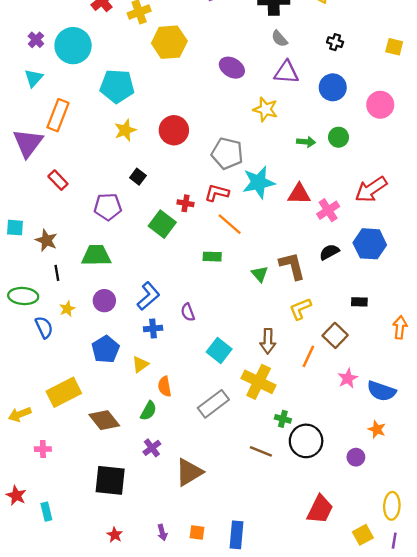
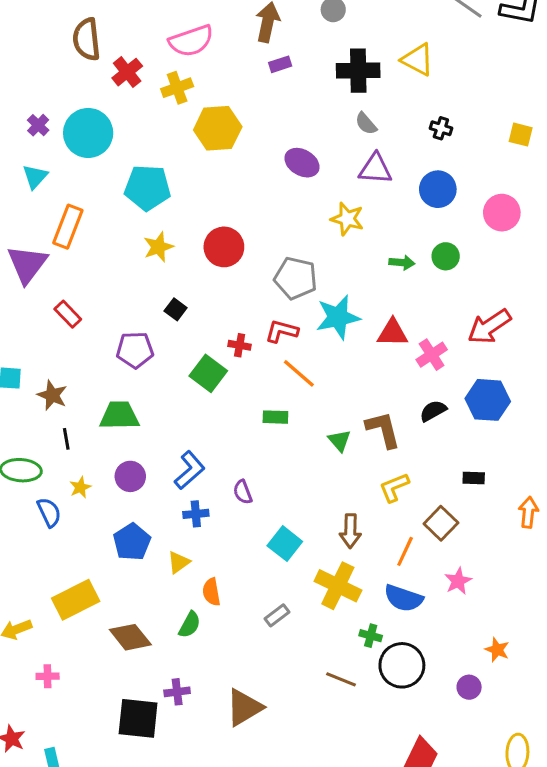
blue semicircle: (381, 391) -> (403, 598), moved
gray rectangle: (213, 404) -> (277, 615), size x0.6
purple cross: (152, 448) -> (177, 692), moved, turned 30

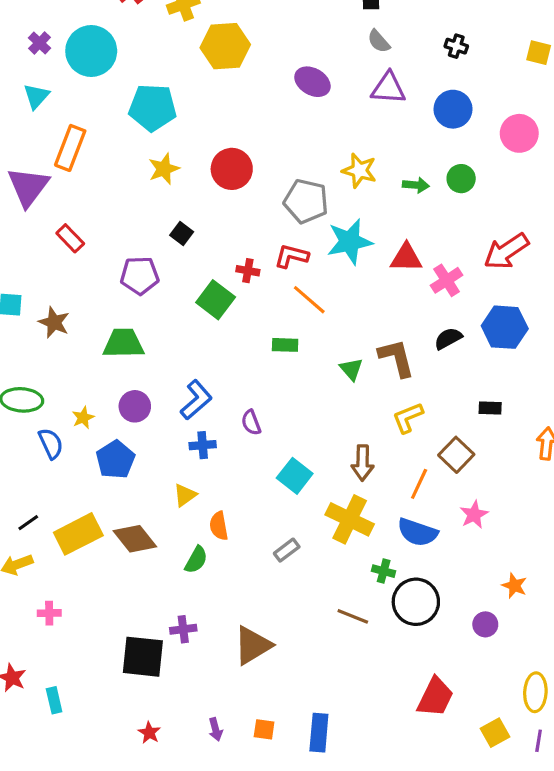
yellow star: (347, 219) -> (359, 171), moved
black line: (66, 439) -> (28, 523), moved, turned 65
blue pentagon: (132, 542) -> (115, 460), moved
brown diamond: (130, 637) -> (135, 539), moved

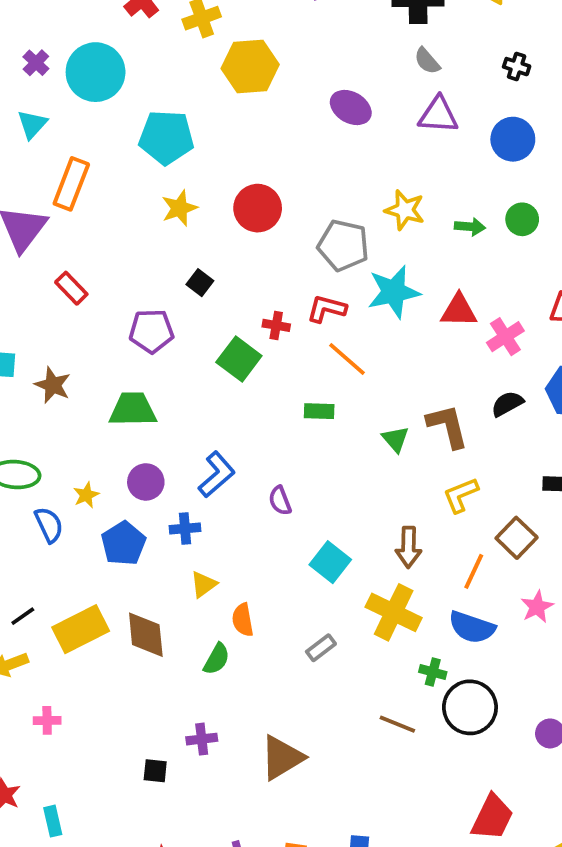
blue cross: (203, 445) -> (185, 529), moved
brown diamond: (135, 539) -> (146, 635), turned 33
black square: (143, 657) -> (155, 771), size x0.5

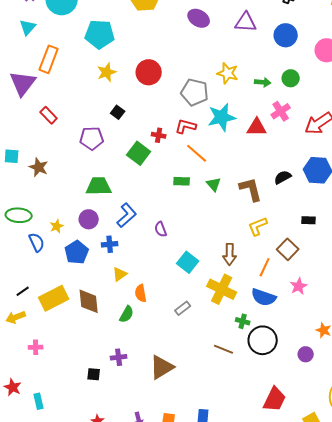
pink cross: (505, 337) -> (281, 111), moved
green trapezoid: (133, 409) -> (99, 186), moved
green triangle: (395, 439) -> (214, 184), moved

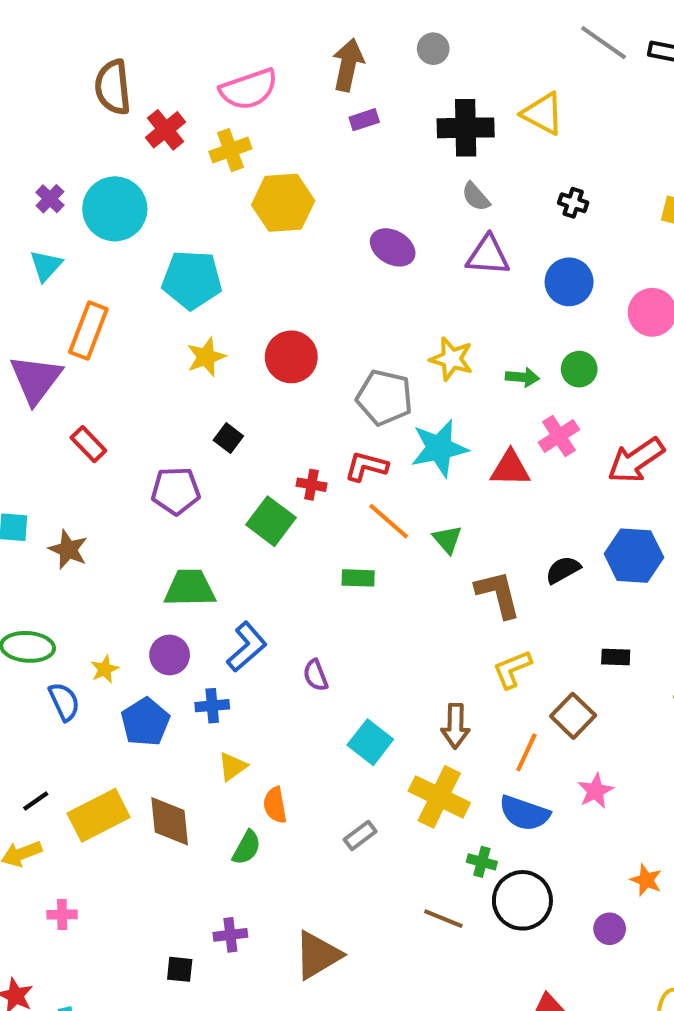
green triangle: (214, 184) -> (447, 539), moved

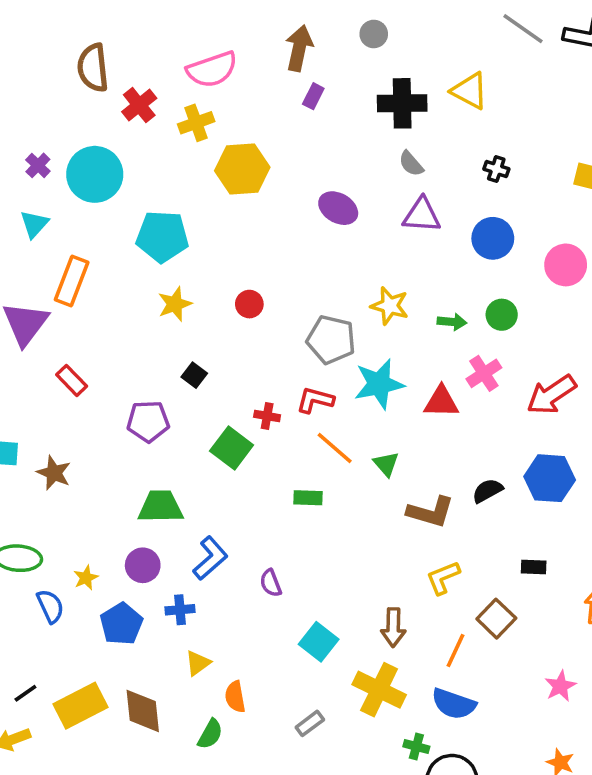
purple rectangle: (364, 120) -> (313, 96), turned -45
red circle: (291, 357) -> (249, 304), size x0.6
brown L-shape: (498, 594) -> (431, 512), turned 120
pink star: (595, 791) -> (560, 686), moved

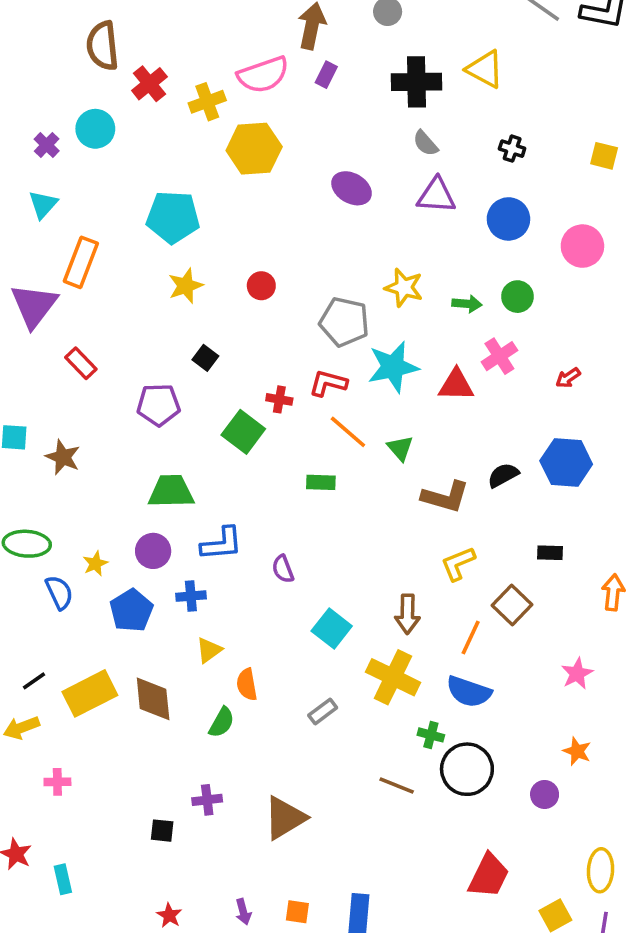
pink semicircle: (212, 70) -> (263, 75), moved
cyan circle: (95, 174) -> (95, 129), moved, size x0.7
red arrow: (551, 395) -> (568, 378), size x0.5
blue L-shape: (210, 558) -> (222, 544), turned 36

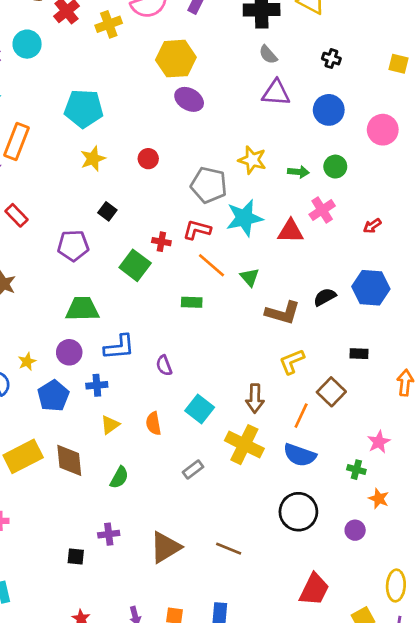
yellow hexagon: (254, 149) -> (176, 59), moved
purple ellipse: (352, 188) -> (189, 99), moved
orange semicircle: (247, 684) -> (153, 423), moved
green cross: (431, 735) -> (356, 470), moved
brown line: (397, 785) -> (229, 549), moved

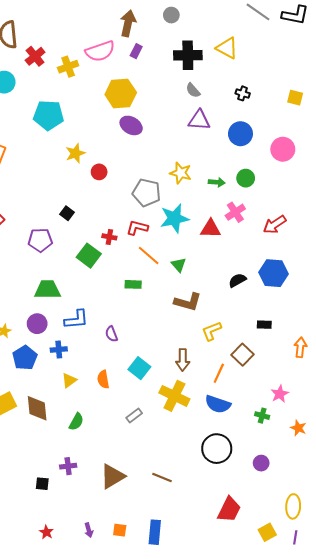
cyan pentagon: (84, 109) -> (48, 115), moved
yellow star: (93, 159) -> (75, 153), moved
red arrow: (372, 226) -> (275, 225), size x1.6
brown L-shape: (283, 313) -> (188, 302), moved
orange star: (379, 499) -> (298, 428), moved

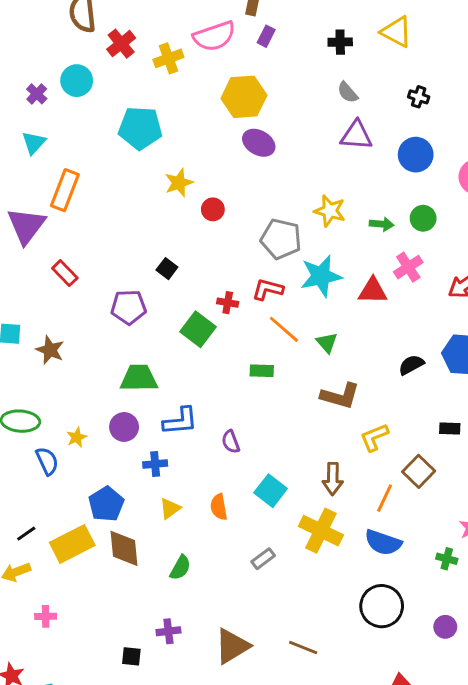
black cross: (188, 55) -> (340, 42), size x0.6
blue pentagon: (25, 358) -> (106, 504), moved

